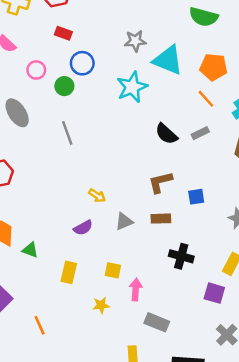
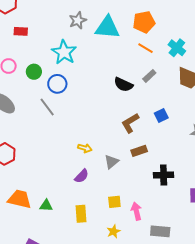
blue circle: (82, 63) -> (57, 84), moved
cyan star: (132, 87) -> (64, 52), moved
blue square: (196, 197) -> (161, 115), moved

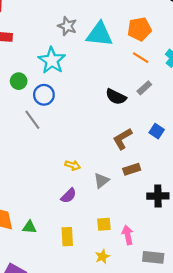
gray star: (78, 20) -> (67, 26), turned -30
blue square: (161, 115) -> (157, 131), turned -32

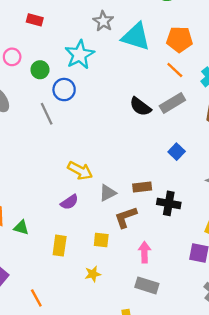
gray rectangle: (144, 88) -> (172, 103), size x1.5
brown L-shape: (122, 139) -> (126, 217), moved
yellow arrow: (73, 165) -> (80, 171), size x1.5
black cross: (158, 196) -> (169, 203), moved
pink arrow: (128, 235) -> (144, 252), moved

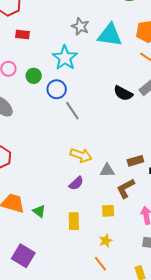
gray line: (47, 114) -> (72, 111), moved
gray triangle: (108, 193) -> (107, 170), turned 35
green triangle: (21, 228) -> (39, 211), turned 32
orange line: (36, 298) -> (100, 264), moved

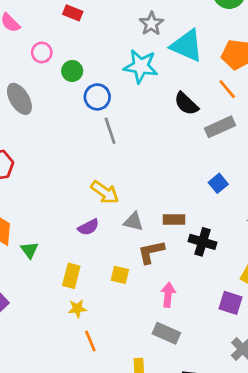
cyan star: (65, 58) -> (141, 66), moved, turned 30
black semicircle: (123, 93) -> (186, 104), moved
yellow star: (106, 241) -> (77, 309), moved

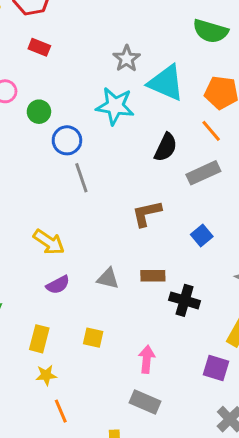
black semicircle: (186, 104) -> (166, 147), turned -108
yellow arrow: (105, 192) -> (49, 242), moved
brown L-shape: (151, 252) -> (147, 214), moved

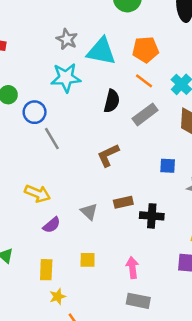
blue square: (202, 235) -> (168, 166), moved, turned -35
gray triangle: (108, 278) -> (89, 212), turned 42

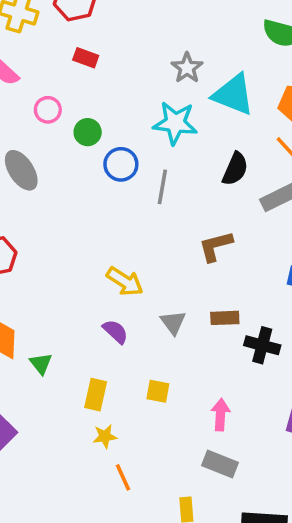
gray line: (52, 139) -> (162, 187), moved, turned 30
yellow arrow: (38, 194) -> (125, 281), moved
purple semicircle: (52, 225) -> (115, 332), turned -108

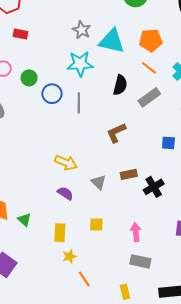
black cross: (262, 345) -> (154, 187), turned -36

